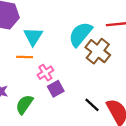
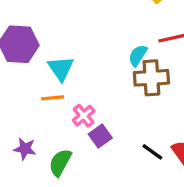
cyan semicircle: (80, 34) -> (138, 55), moved, size x0.6
brown cross: (98, 51) -> (151, 78), turned -35

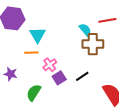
cyan semicircle: (138, 55) -> (85, 30), turned 104
purple star: (25, 149) -> (11, 74), moved
black line: (152, 152) -> (82, 76), moved, turned -72

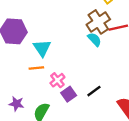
brown cross: (93, 44) -> (98, 22), moved, turned -30
purple star: (11, 74) -> (16, 104), moved

